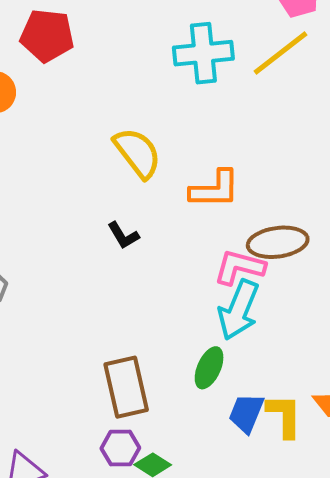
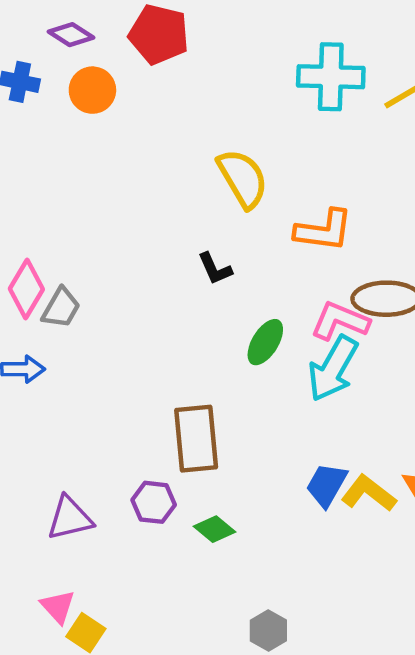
green ellipse: (209, 368) -> (265, 342), moved
yellow L-shape: (284, 416) -> (369, 493), turned -60
purple hexagon: (120, 448) -> (154, 502), moved

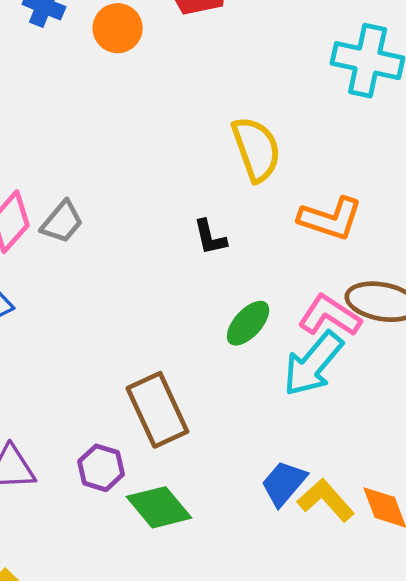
gray trapezoid: (61, 308) -> (62, 222), moved
brown rectangle: (196, 439) -> (157, 410), turned -30
green diamond: (215, 529) -> (159, 507), size x1.5

